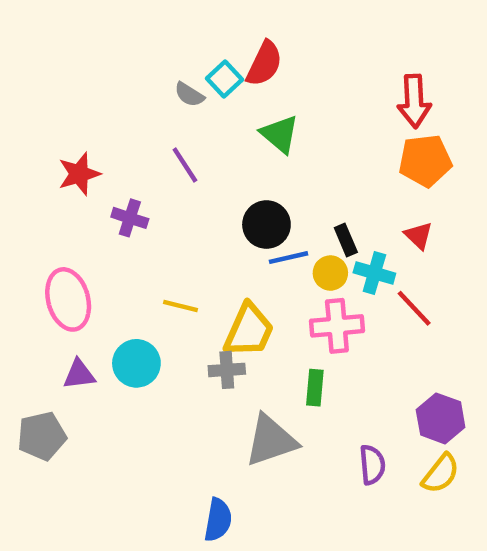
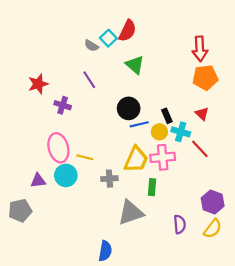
pink ellipse: (68, 299) -> (58, 148), moved
yellow line: (181, 306) -> (85, 157), moved
yellow trapezoid: (249, 330) -> (136, 159), moved

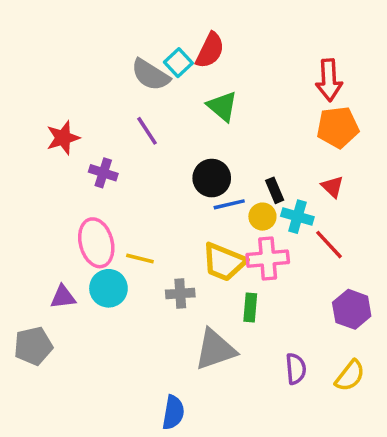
gray semicircle: (91, 46) -> (150, 75), size x1.6
yellow trapezoid: (136, 159) -> (224, 262), turned 88
purple hexagon: (213, 202) -> (352, 309), moved

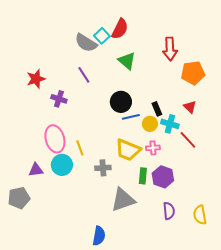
red arrow: (329, 80) -> (170, 49), moved
yellow line: (140, 259) -> (80, 148), turned 56
pink cross: (268, 259) -> (153, 148), size x0.6
purple hexagon: (352, 309) -> (163, 177), moved
yellow semicircle: (350, 376) -> (200, 215), turned 132

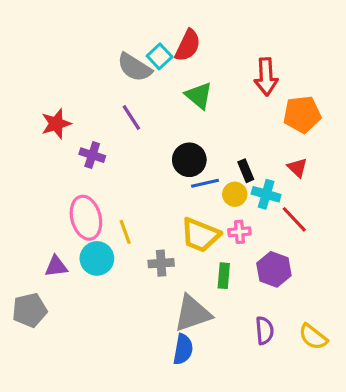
purple hexagon: (163, 177) -> (274, 269), moved
yellow semicircle: (200, 215) -> (313, 337), turned -42
blue semicircle: (99, 236) -> (183, 349), moved

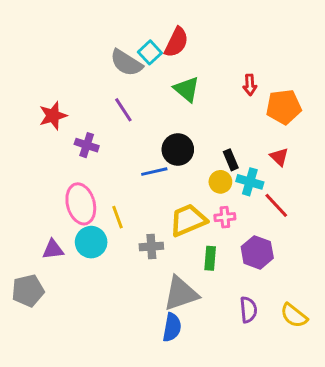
red arrow: (266, 77) -> (250, 85), moved, size x0.6
blue line: (205, 183) -> (154, 172), moved
yellow trapezoid: (200, 235) -> (188, 220), turned 135

